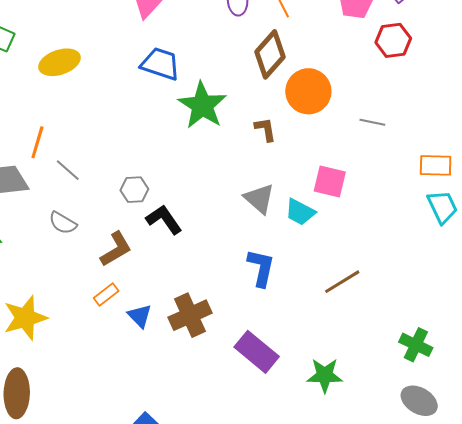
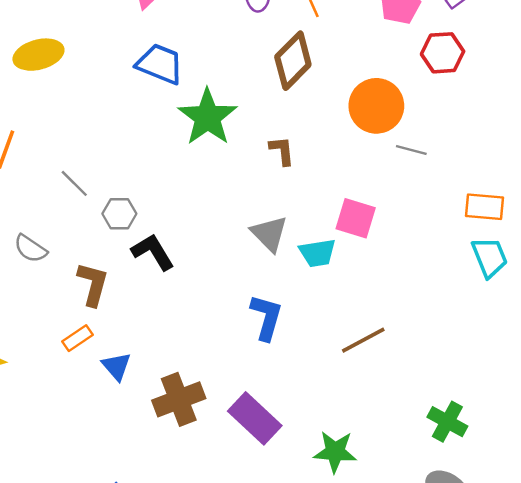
orange circle: (308, 91) -> (376, 106), moved
gray line: (68, 170) -> (74, 183), moved
cyan trapezoid: (300, 212) -> (318, 253), turned -40
brown L-shape: (116, 249) -> (93, 284), turned -48
brown cross: (190, 315) -> (179, 399), moved

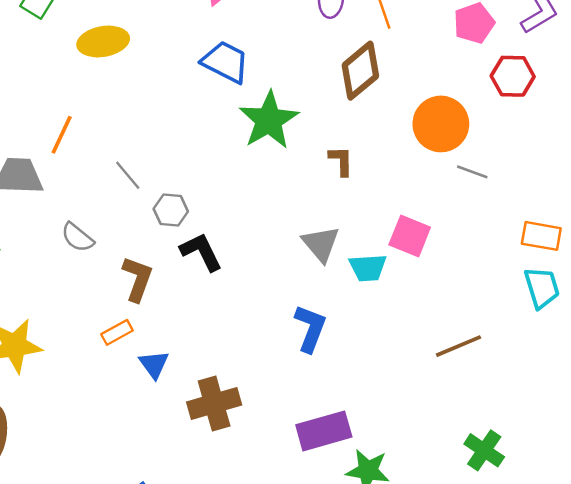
brown line: (363, 340) -> (459, 346), moved
purple rectangle: (255, 418) -> (324, 431), moved, turned -64

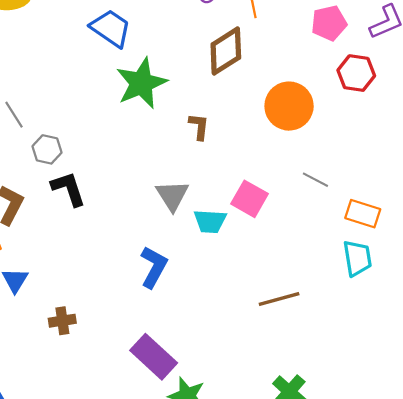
gray line: (472, 172) -> (315, 180), moved
brown cross: (214, 404) -> (62, 321), size x0.6
purple rectangle: (324, 431) -> (154, 357), turned 51

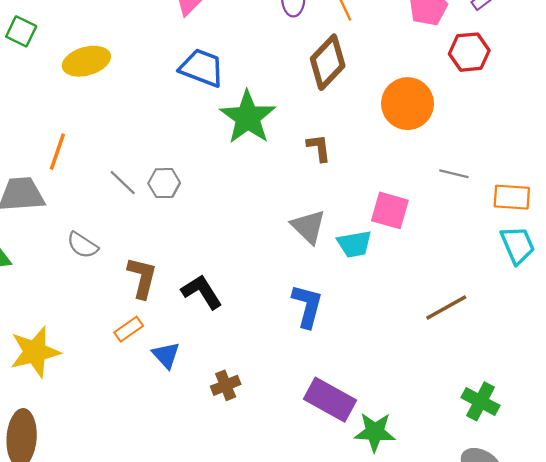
gray hexagon: (47, 149) -> (164, 183), moved
black L-shape: (68, 189) -> (202, 292), moved

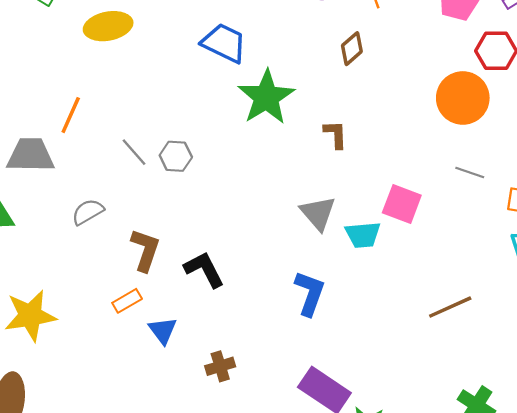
brown diamond: (328, 62) -> (352, 49), size x0.6
orange circle: (408, 104) -> (463, 98), moved
gray semicircle: (82, 245) -> (88, 212), turned 112

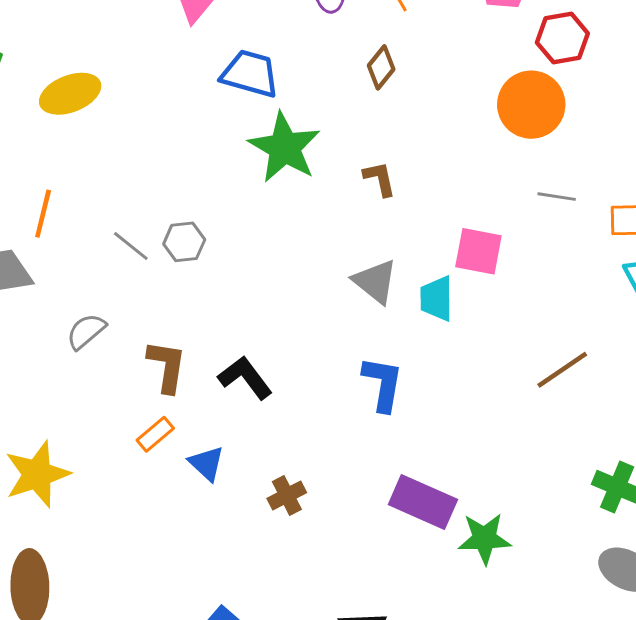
blue trapezoid: (224, 43) -> (250, 74), moved
cyan trapezoid: (363, 235) -> (437, 299), turned 105

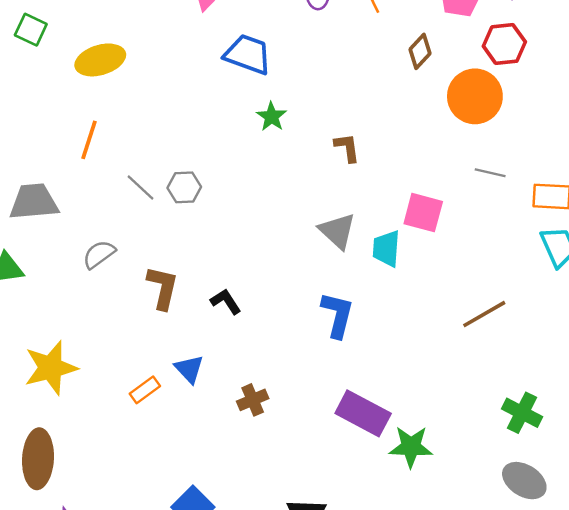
brown diamond: (381, 67) -> (420, 51), moved
green star: (285, 148) -> (272, 117), size x0.5
orange line: (43, 214) -> (89, 140), moved
black L-shape: (245, 378) -> (226, 301), size x0.7
orange rectangle: (155, 434) -> (145, 390), moved

